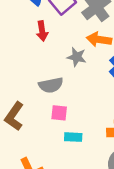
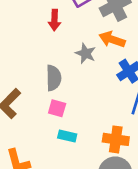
gray semicircle: (51, 85) -> (54, 78), turned -90

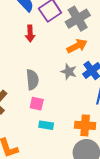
orange arrow: (112, 39) -> (77, 46), turned 138
gray star: (86, 53) -> (69, 72), moved

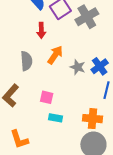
orange arrow: (77, 46) -> (55, 55), moved, turned -30
gray semicircle: (32, 80) -> (26, 61), moved

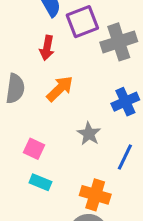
blue cross: (100, 66) -> (125, 102), moved
gray star: (78, 67) -> (89, 134), moved

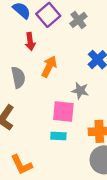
gray cross: (119, 42) -> (78, 20), size x0.7
pink square: (34, 149) -> (63, 111), moved, size x1.5

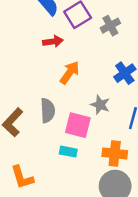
red arrow: (30, 42) -> (53, 41), turned -98
gray semicircle: (18, 77) -> (48, 111), moved

